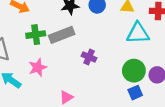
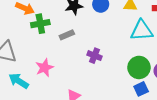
green cross: (36, 35) -> (40, 24), moved
gray rectangle: (62, 35) -> (67, 35), size x0.6

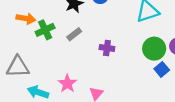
pink star: (44, 68) -> (67, 83), moved

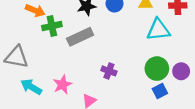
gray rectangle: (74, 34) -> (80, 37), size x1.6
purple cross: (107, 48) -> (109, 71), moved

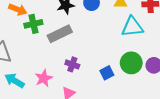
purple cross: (109, 71) -> (72, 64), moved
blue square: (160, 91) -> (107, 73), moved

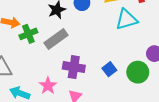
green circle: (131, 63) -> (138, 72), moved
purple cross: (72, 64) -> (74, 67), size x1.5

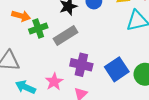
blue square: (109, 69) -> (117, 69), size x1.6

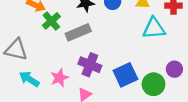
green cross: (38, 29) -> (51, 21), turned -30

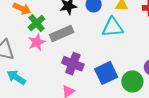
cyan triangle: (154, 28) -> (112, 27), moved
pink star: (59, 78) -> (37, 42), moved

